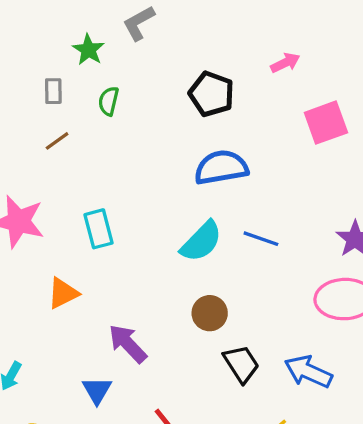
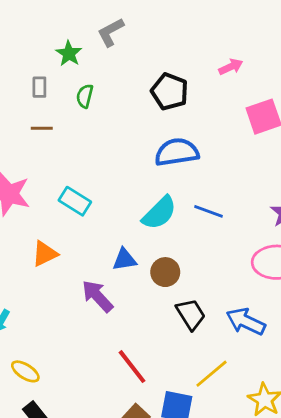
brown line: (57, 141) -> (42, 128), turned 35
cyan rectangle: (99, 229) -> (75, 201), turned -44
blue triangle: (97, 390) -> (124, 260), moved, turned 50

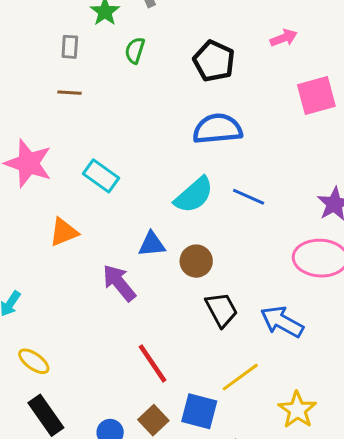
green semicircle: (85, 96) -> (135, 50), moved

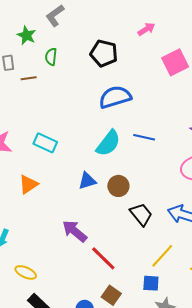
brown line: (70, 93) -> (29, 78), moved
purple arrow: (119, 283) -> (75, 231), moved
blue square: (199, 411) -> (151, 283), moved, size x0.7

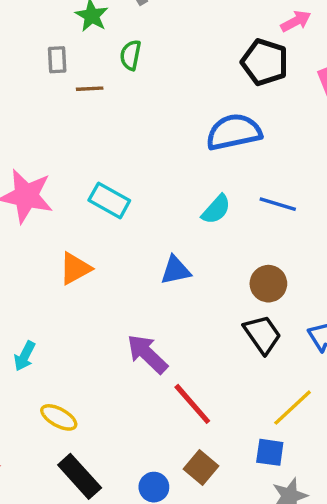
black pentagon: (104, 53) -> (265, 62), moved
cyan semicircle: (108, 143) -> (216, 209), size x0.7
brown circle: (118, 186) -> (268, 284), moved

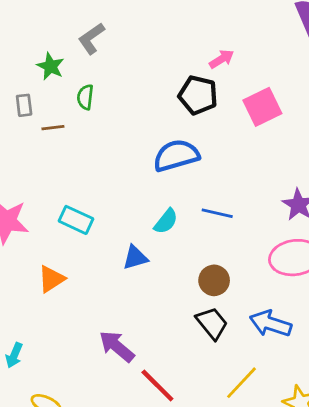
blue triangle: (175, 270) -> (135, 257), moved

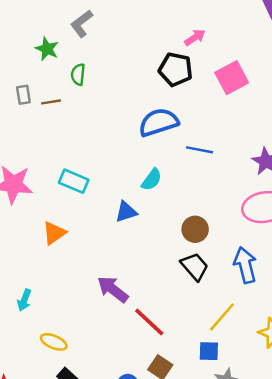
gray rectangle: (24, 105) -> (23, 95), moved
blue line: (217, 213) -> (200, 150), moved
blue arrow: (270, 324) -> (245, 265), turned 60

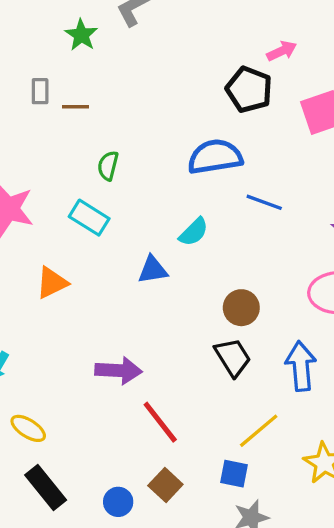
green semicircle: (78, 75) -> (108, 166), moved
purple arrow: (113, 289) -> (118, 371), turned 136

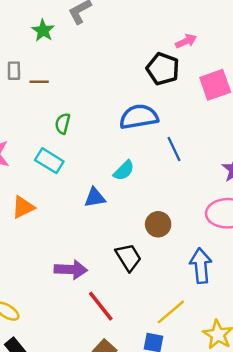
blue line: (264, 202) -> (174, 149), turned 45
black trapezoid: (233, 357) -> (128, 257), moved

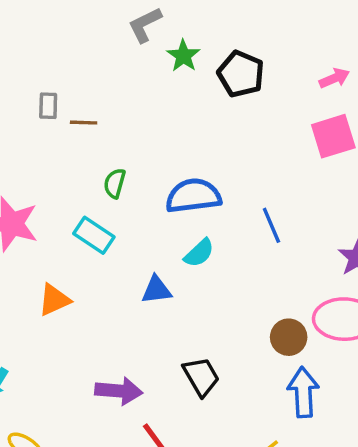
green star: (43, 30) -> (183, 56), moved
pink arrow: (186, 41) -> (334, 78), moved
black pentagon: (163, 69) -> (241, 74), moved
blue semicircle: (139, 117) -> (193, 196), moved
brown circle: (158, 224) -> (289, 337), moved

